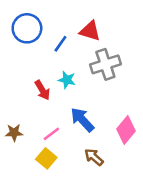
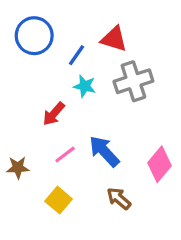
cyan star: (67, 80) -> (85, 86), moved
red arrow: (42, 90) -> (54, 114), turned 72
pink line: (51, 134) -> (65, 154), moved

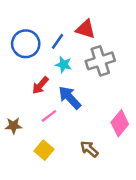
blue circle: (34, 36) -> (26, 44), moved
blue arrow: (104, 151) -> (70, 98), moved

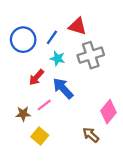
brown star: (13, 126) -> (23, 114), moved
brown arrow: (89, 149) -> (91, 135), moved

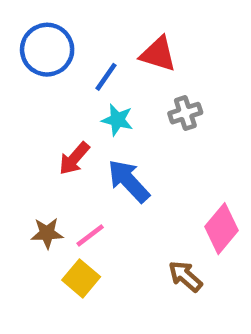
blue circle: (23, 40) -> (47, 50), moved
gray cross: (91, 55) -> (185, 113), size x0.6
pink line: (44, 105) -> (90, 235), moved

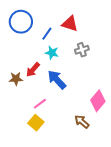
brown star: (47, 233) -> (16, 79), moved

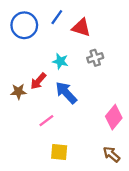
blue line: (47, 34) -> (57, 17), moved
brown arrow: (82, 122) -> (111, 154), moved
yellow square: (36, 123) -> (59, 152), moved, turned -35

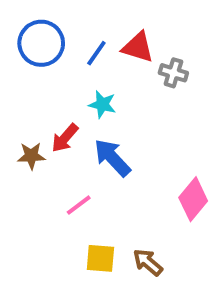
blue line: (57, 17) -> (96, 53), moved
gray cross: (95, 58) -> (173, 73), moved, turned 35
brown arrow: (111, 154) -> (148, 262), moved

